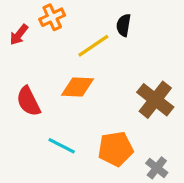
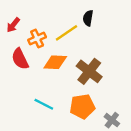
orange cross: (52, 17) -> (37, 39), moved
brown cross: (155, 100) -> (89, 71), moved
red semicircle: (28, 101) -> (20, 59), moved

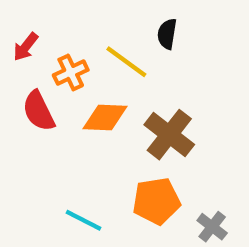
yellow line: (66, 33) -> (126, 62), turned 70
cyan line: (44, 104) -> (84, 220), moved

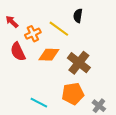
red arrow: (26, 47) -> (12, 22), turned 96

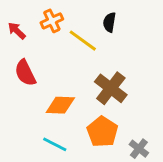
orange cross: (33, 34) -> (52, 21), moved
orange diamond: (49, 55) -> (60, 105), moved
orange pentagon: (73, 94) -> (102, 132), turned -30

